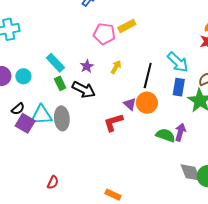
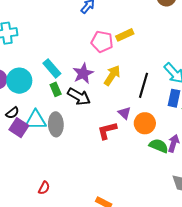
purple star: (87, 66) -> (83, 73), size x1.5
yellow arrow: (116, 67) -> (112, 75), size x1.5
cyan circle: (23, 76) -> (19, 81), size x1.6
orange circle: (147, 103) -> (145, 123), moved

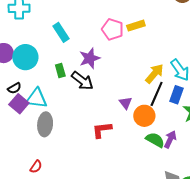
cyan rectangle: (52, 68) -> (61, 32), moved
yellow arrow: (112, 75) -> (154, 74), moved
black line: (144, 85) -> (157, 94), moved
gray ellipse: (56, 124) -> (45, 124), moved
red L-shape: (107, 131) -> (102, 130), moved

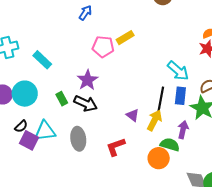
cyan rectangle: (61, 32) -> (42, 60), moved
yellow arrow: (154, 74) -> (154, 120), moved
orange circle: (144, 116) -> (159, 158), moved
gray ellipse: (45, 124) -> (78, 139), moved
purple arrow: (170, 139) -> (183, 130), moved

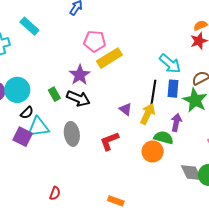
yellow rectangle: (125, 38) -> (109, 58), moved, size x1.4
cyan rectangle: (42, 60) -> (29, 26), moved
black semicircle: (21, 126) -> (27, 113), moved

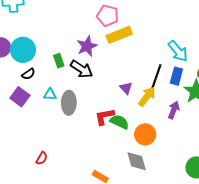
cyan triangle: (38, 127) -> (50, 94), moved, size x0.6
green semicircle: (164, 138) -> (119, 122), moved
gray diamond: (191, 173) -> (137, 161), moved

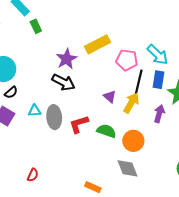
pink pentagon: (108, 16) -> (127, 60), moved
green rectangle: (59, 61) -> (36, 26), moved
red L-shape: (105, 117) -> (79, 124), moved

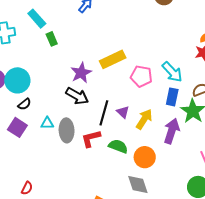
black line: (139, 82) -> (104, 113), moved
purple arrow: (159, 114) -> (172, 131), size x1.4
red semicircle: (33, 175) -> (27, 188), moved

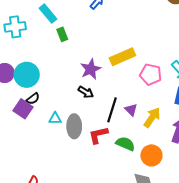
black arrow: (77, 96) -> (86, 92), size x0.7
purple square: (17, 127) -> (23, 109), moved

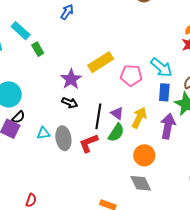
green semicircle: (125, 144) -> (116, 133), moved, turned 108

